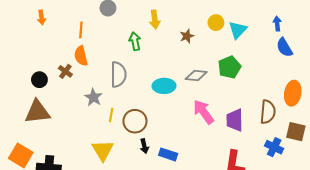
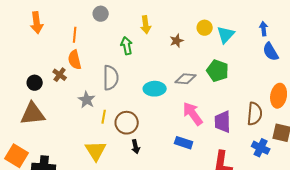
orange arrow: (42, 17) -> (37, 23), size x1.5
green pentagon: (229, 67) -> (218, 71), turned -30
blue rectangle: (168, 154) -> (184, 143), moved

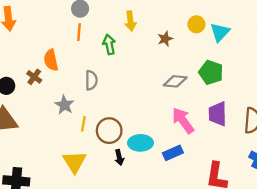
orange line: (75, 35) -> (79, 32), moved
gray semicircle: (111, 78) -> (91, 80), size x0.7
cyan ellipse: (155, 89) -> (140, 143), moved
purple trapezoid: (223, 122) -> (218, 114), moved
blue rectangle: (184, 143) -> (173, 153), turned -42

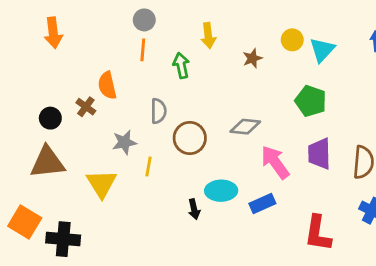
gray diamond: (175, 81) -> (245, 127), moved
gray star: (64, 105) -> (124, 142), turned 30
brown circle: (109, 131) -> (190, 138), moved
yellow triangle: (74, 162) -> (102, 184), moved

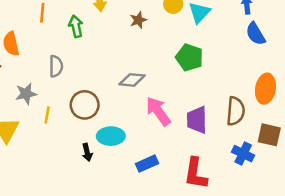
brown circle: (190, 138) -> (85, 105), moved
purple trapezoid: (319, 154) -> (197, 120), moved
blue rectangle: (262, 203) -> (147, 164), moved

